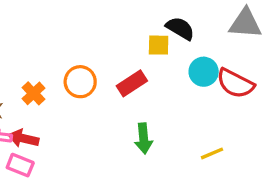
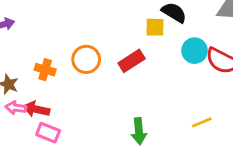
orange cross: (33, 93) -> (45, 70), turned -30
green arrow: (144, 138) -> (139, 131), moved
pink rectangle: (20, 165) -> (48, 133), moved

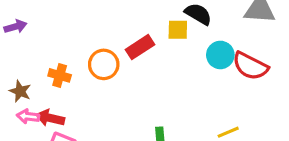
red rectangle: (132, 61) -> (140, 47), moved

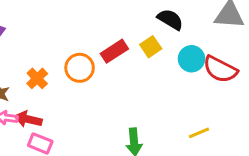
yellow square: (178, 30) -> (151, 47), moved, turned -35
orange cross: (60, 75) -> (37, 78), turned 30

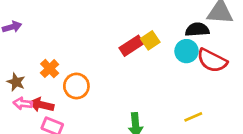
black semicircle: (170, 19) -> (197, 30), moved, turned -35
red rectangle: (114, 51) -> (131, 46), moved
orange circle: (80, 68) -> (76, 86), moved

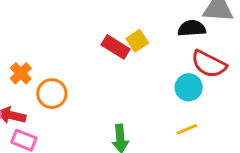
red rectangle: (131, 46) -> (116, 47), turned 65
cyan circle: (186, 51) -> (189, 87), moved

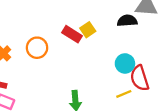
red semicircle: (209, 64) -> (140, 78), moved, turned 45
orange circle: (52, 94) -> (37, 48), moved

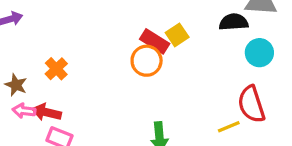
orange circle: (37, 48) -> (147, 61), moved
cyan circle: (125, 63) -> (259, 53), moved

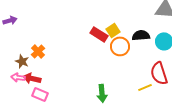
black semicircle: (234, 22) -> (141, 35), moved
orange circle: (147, 61) -> (120, 46), moved
brown star: (16, 85) -> (22, 61), moved

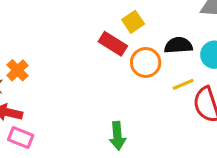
yellow square: (113, 30) -> (133, 22), moved
yellow line: (145, 87) -> (183, 84), moved

